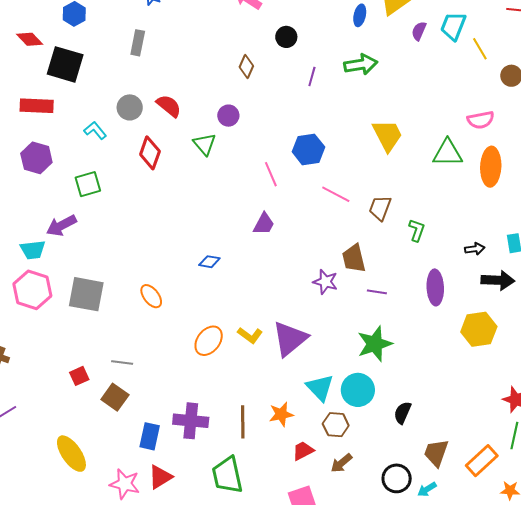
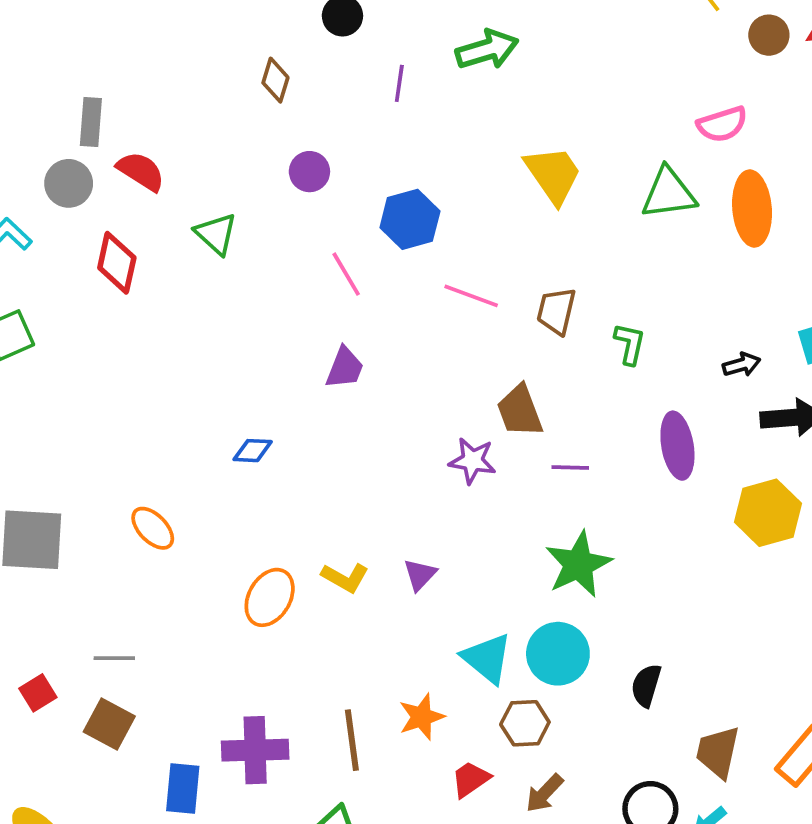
gray rectangle: (138, 43) -> (91, 122), moved
purple circle: (228, 116) -> (309, 172), moved
purple triangle: (290, 339) -> (420, 575), size x0.5

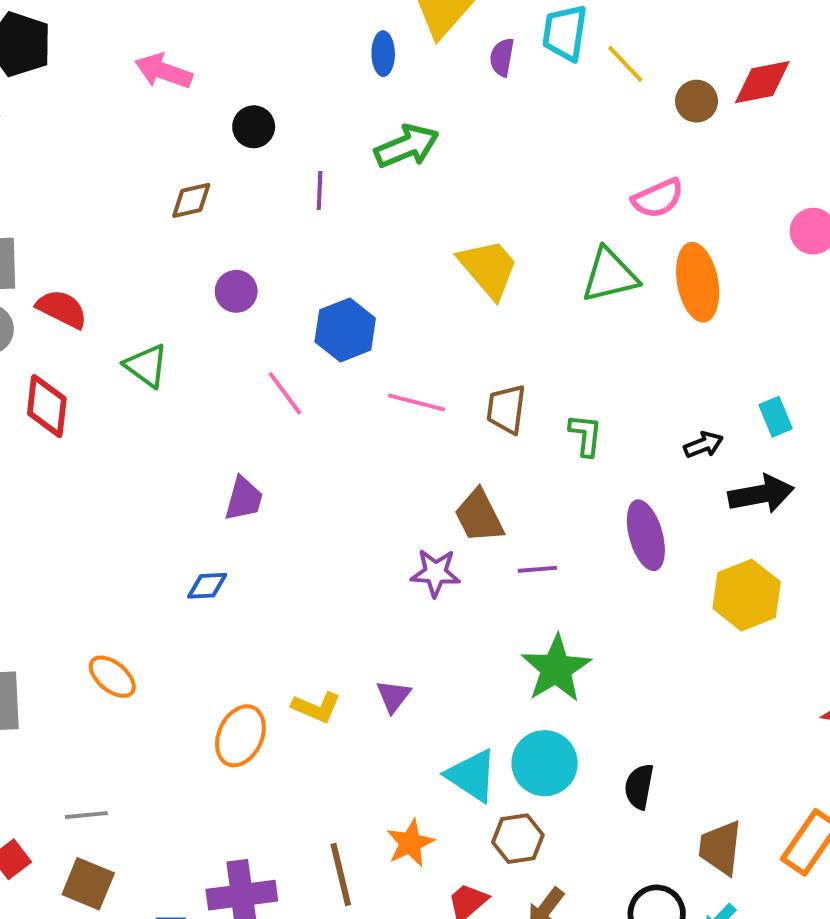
brown diamond: (275, 80) -> (191, 200), turned 66
purple trapezoid: (345, 368) -> (244, 499), moved

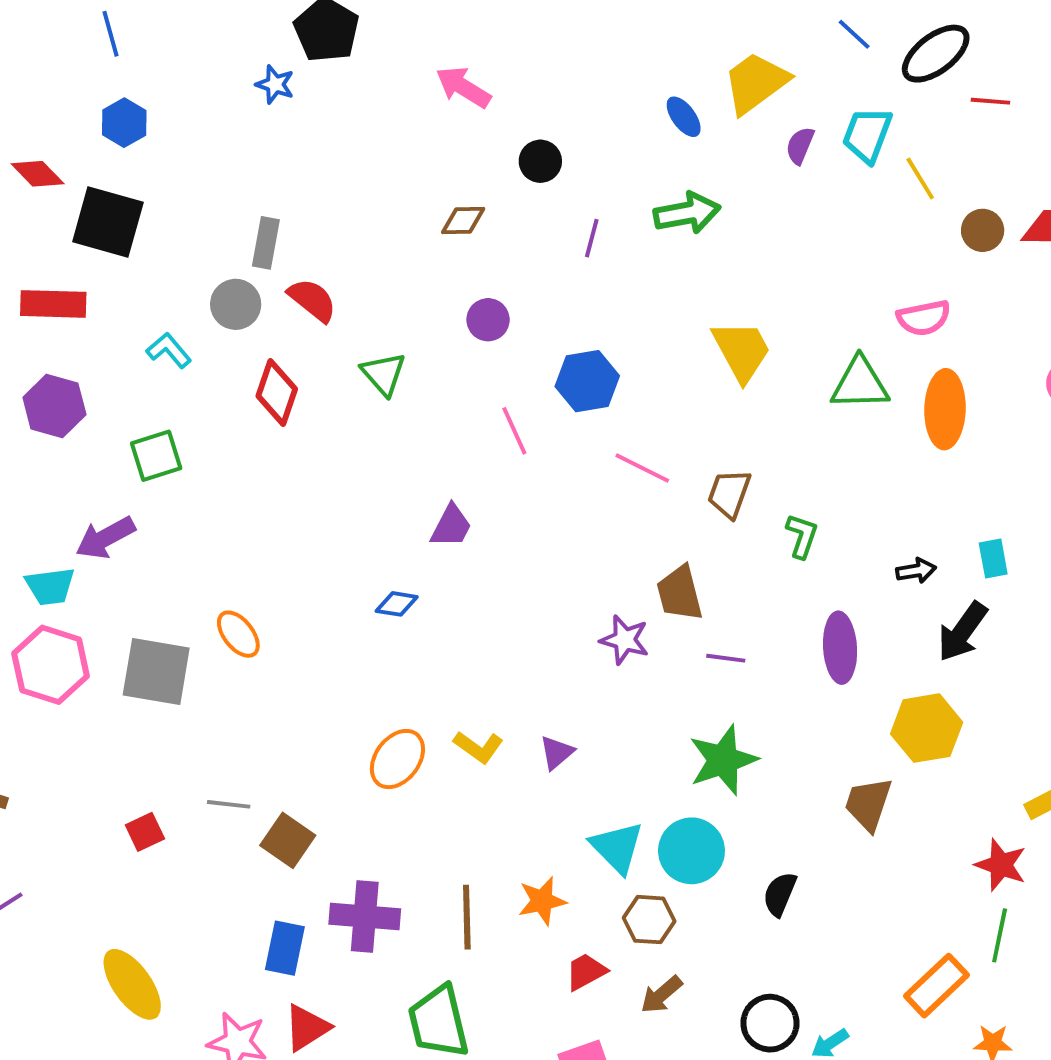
blue ellipse: (383, 54) -> (684, 117), turned -48
black arrow: (761, 494) -> (962, 632), turned 124
orange ellipse: (112, 677) -> (238, 634), moved
brown trapezoid: (720, 848) -> (868, 804), moved
brown square: (88, 884) -> (288, 840), moved

